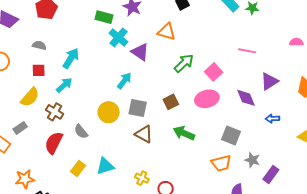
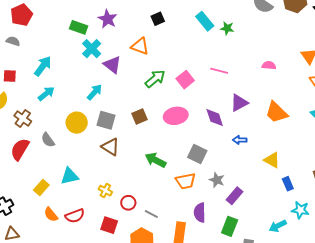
gray semicircle: (39, 45) -> (13, 41), moved
pink square: (214, 72) -> (185, 80), moved
cyan arrow: (64, 85) -> (46, 94), moved
green arrow: (184, 133) -> (155, 160), moved
yellow rectangle: (78, 168) -> (41, 188), moved

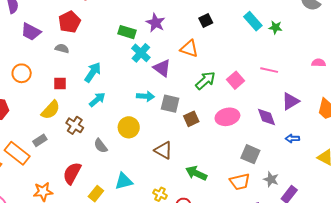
cyan arrow: (95, 92) -> (145, 96), turned 54
gray square: (106, 120) -> (170, 104), moved
red semicircle: (20, 149) -> (72, 173), moved
green arrow: (155, 160) -> (196, 173), moved

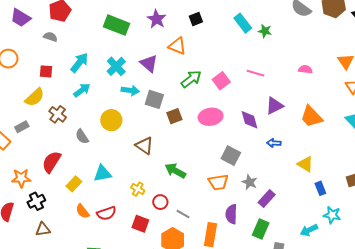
purple star: (156, 23) -> (157, 19), moved
green rectangle: (127, 32) -> (116, 25), size x1.4
cyan cross: (141, 53) -> (116, 66), moved

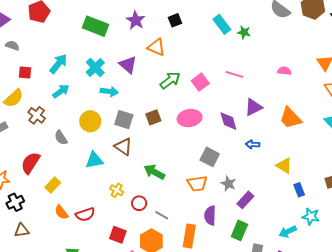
gray semicircle: (50, 37) -> (12, 46), moved
gray square: (154, 99) -> (124, 120), moved
cyan triangle: (102, 173) -> (94, 160), moved
red square: (140, 224) -> (118, 235), moved

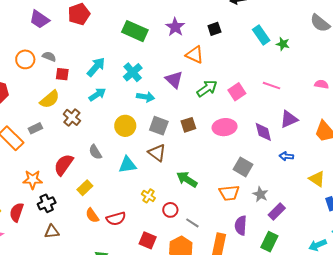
gray semicircle: (12, 46) -> (49, 57), moved
purple triangle: (128, 65) -> (174, 80), moved
gray semicircle: (61, 138) -> (95, 152), moved

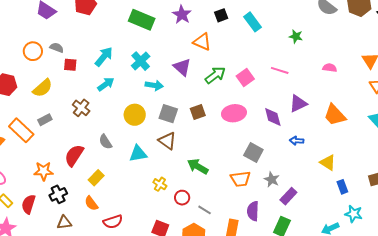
cyan rectangle: (261, 35) -> (253, 22), moved
green star: (283, 44) -> (296, 36), moved
yellow semicircle: (50, 99) -> (43, 88), moved
orange semicircle: (92, 215) -> (91, 203), moved
red semicircle: (116, 219) -> (113, 222), moved

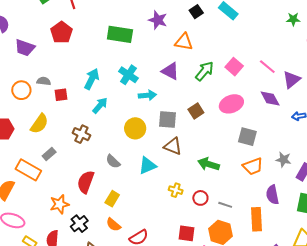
green star: (296, 36) -> (293, 19), moved
pink line: (280, 70) -> (267, 67), moved, turned 36
gray square: (253, 152) -> (247, 137), moved

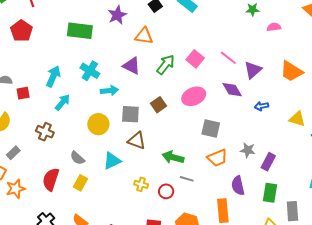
purple star: (158, 20) -> (117, 15), turned 30
yellow rectangle: (112, 199) -> (80, 183), moved
orange star: (59, 204) -> (16, 189), moved
gray line: (225, 205) -> (187, 179), moved

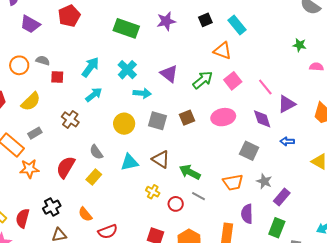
orange triangle: (144, 36) -> (223, 51), moved
gray square: (211, 128) -> (249, 151), moved
brown triangle: (137, 141) -> (161, 159), moved

